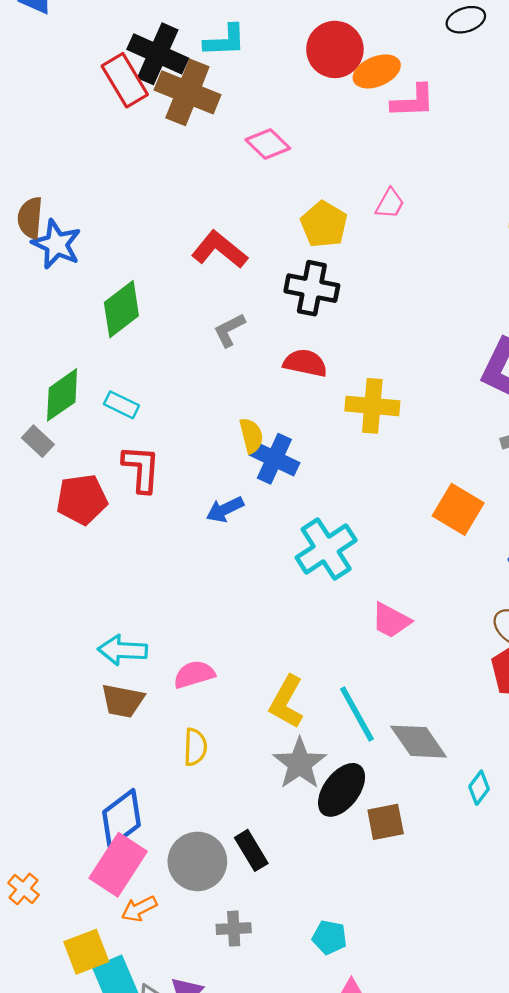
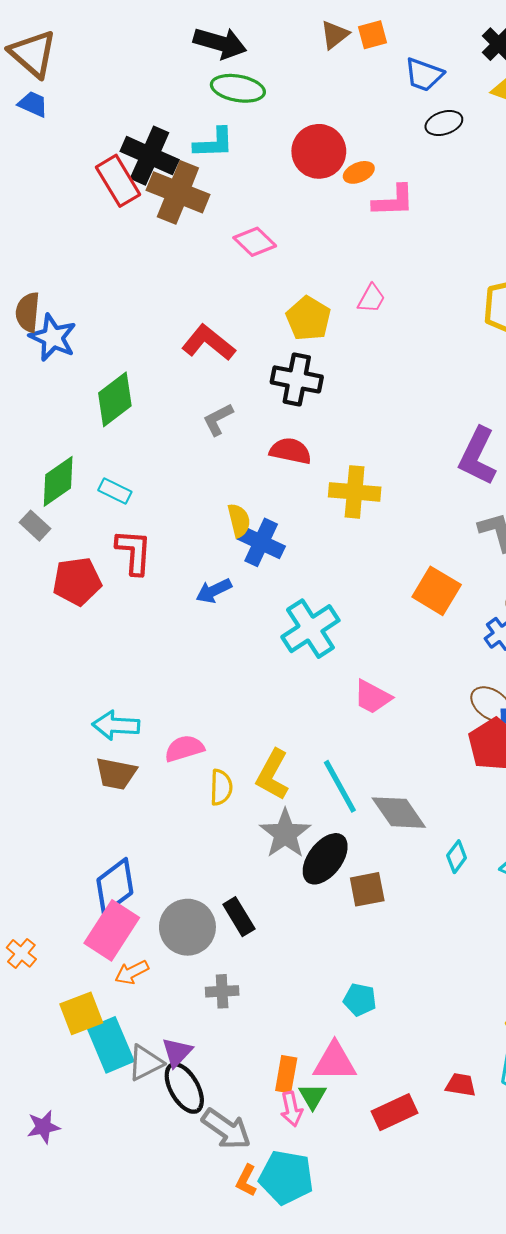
orange ellipse: (377, 71) -> (359, 172), size x0.7
yellow semicircle: (195, 747) -> (221, 787), moved
cyan pentagon: (329, 937) -> (360, 1000), moved

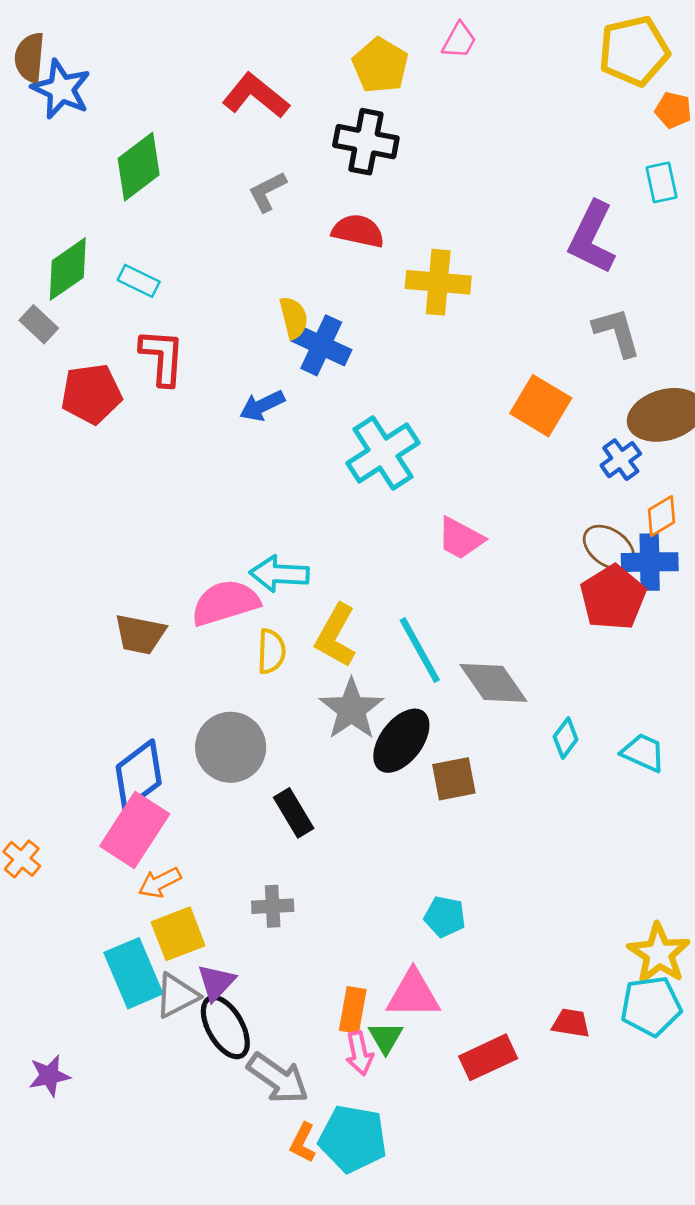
cyan arrow: (116, 725) -> (279, 574), moved
pink semicircle: (184, 748) -> (225, 603), size x1.4
gray circle: (187, 927) -> (231, 747), moved
yellow square: (81, 1013) -> (178, 934), moved

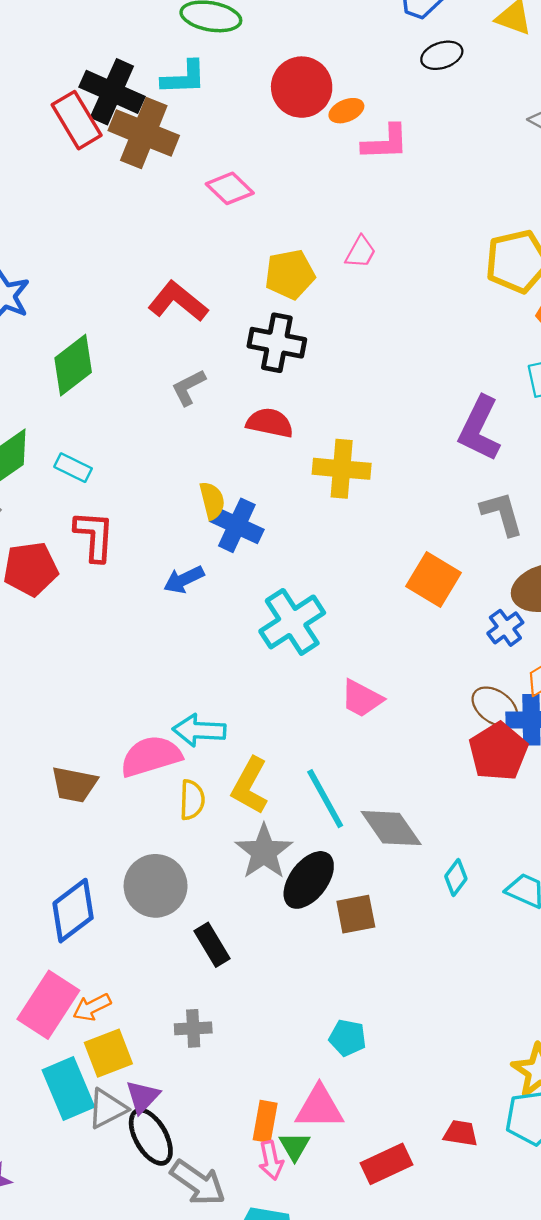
yellow pentagon: (380, 65) -> (290, 274), turned 30
pink rectangle: (135, 830) -> (48, 1005), moved

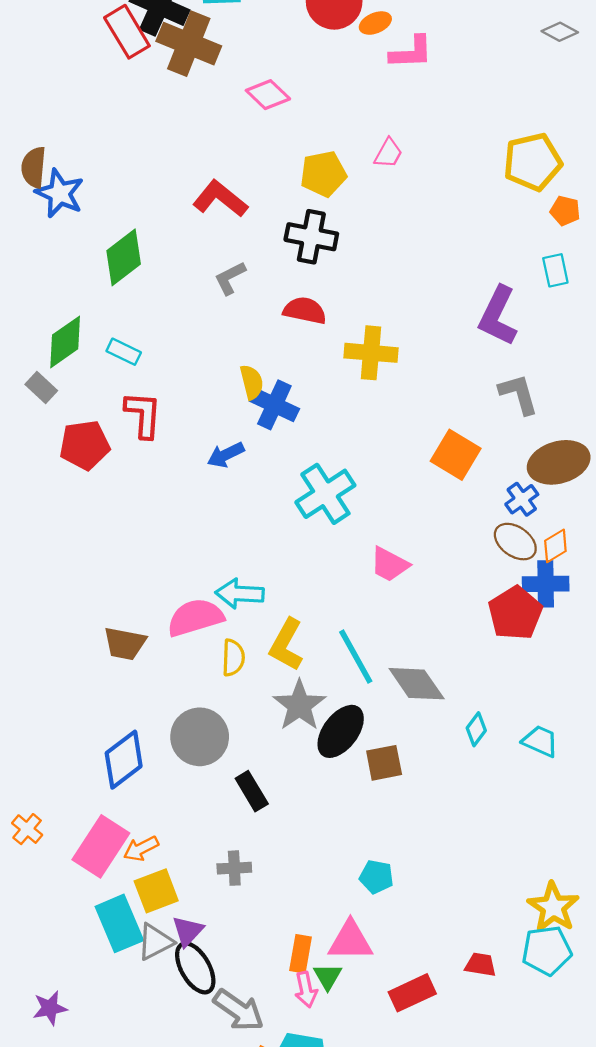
brown ellipse: (495, 707) -> (515, 542), moved

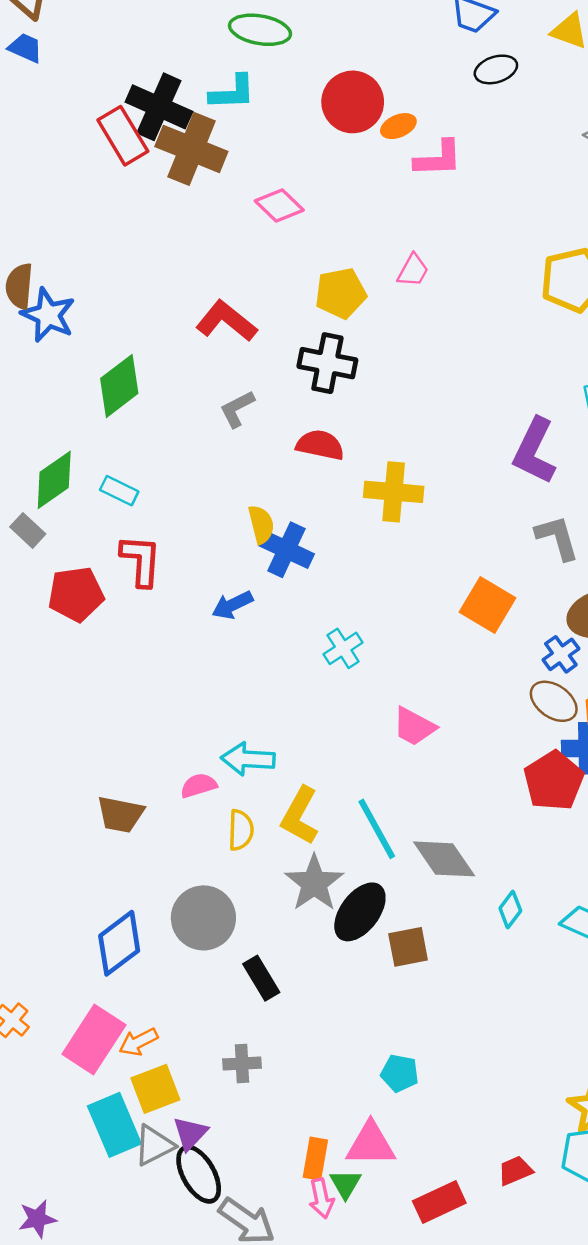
cyan cross: (325, 494) -> (343, 648), size x0.6
pink semicircle: (195, 617) -> (199, 786), size x0.6
red trapezoid: (481, 965) -> (515, 1171), turned -32

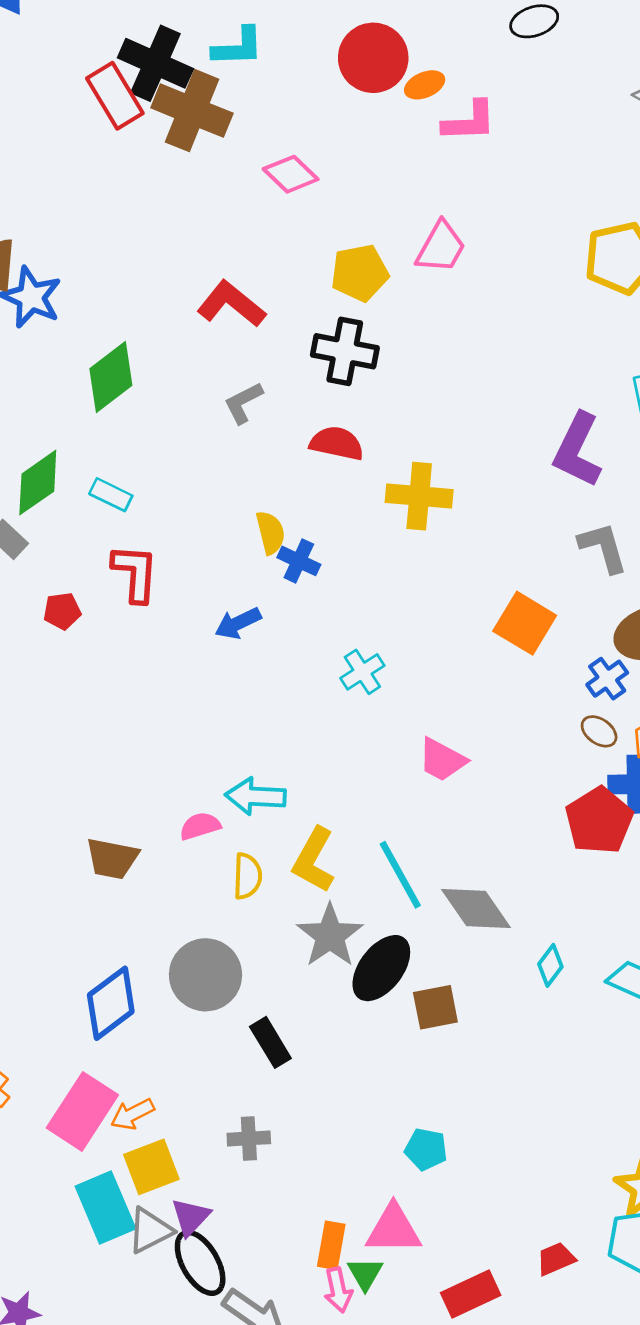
pink trapezoid: (413, 270) -> (441, 247), size x1.4
blue cross: (286, 550) -> (299, 561), size x0.7
red pentagon: (76, 594) -> (62, 611), size x0.6
brown ellipse: (554, 701) -> (599, 731), size x0.7

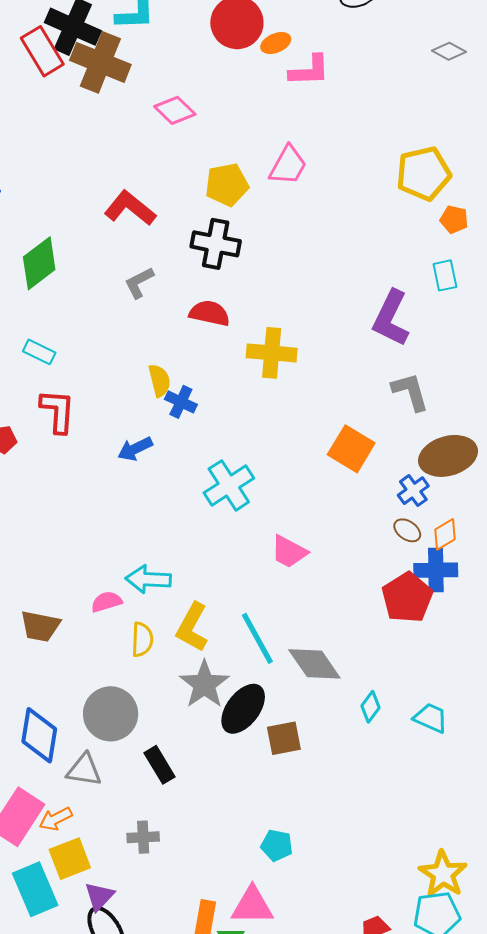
cyan cross: (362, 672) -> (229, 485), size x1.5
blue diamond: (111, 1003) -> (39, 735), turned -44
gray triangle: (150, 1230) -> (84, 770), moved, turned 36

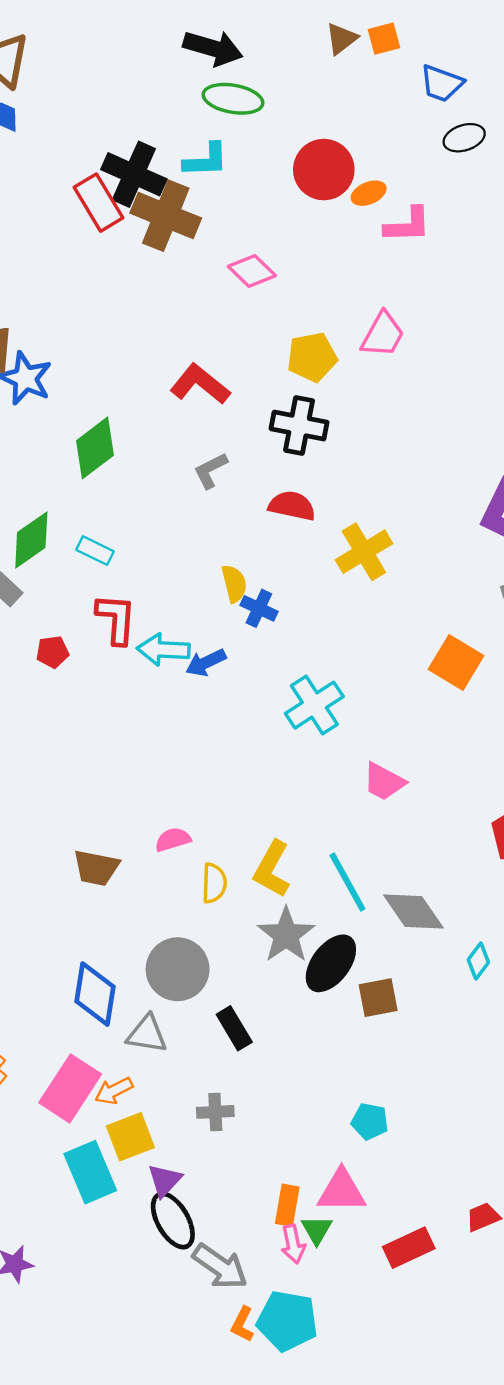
yellow cross: (272, 353) -> (364, 552), turned -36
cyan arrow: (148, 579) -> (163, 650), moved

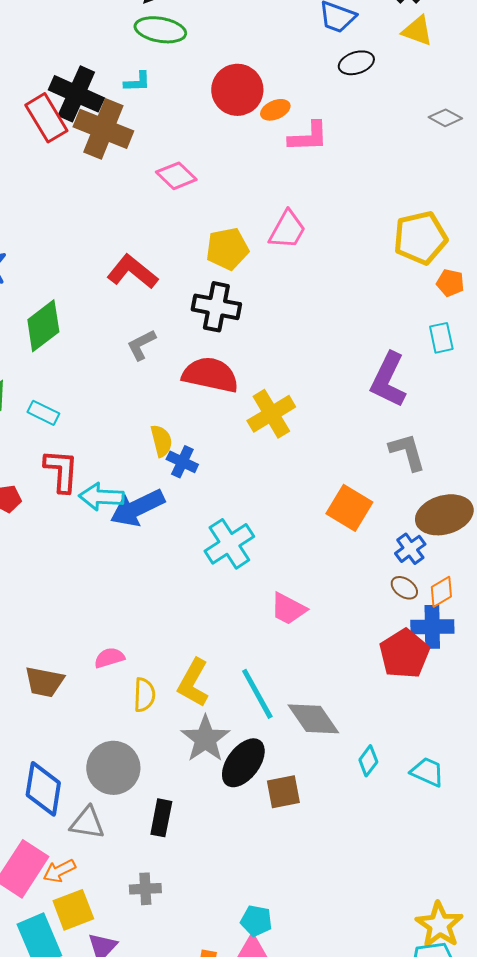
cyan L-shape: (206, 160) -> (137, 82), size x0.7
red semicircle: (292, 506) -> (210, 375), size x1.4
blue arrow: (206, 663) -> (137, 508), size x1.6
black rectangle: (234, 1028) -> (161, 818), turned 42
cyan pentagon: (370, 1121) -> (256, 921), moved

